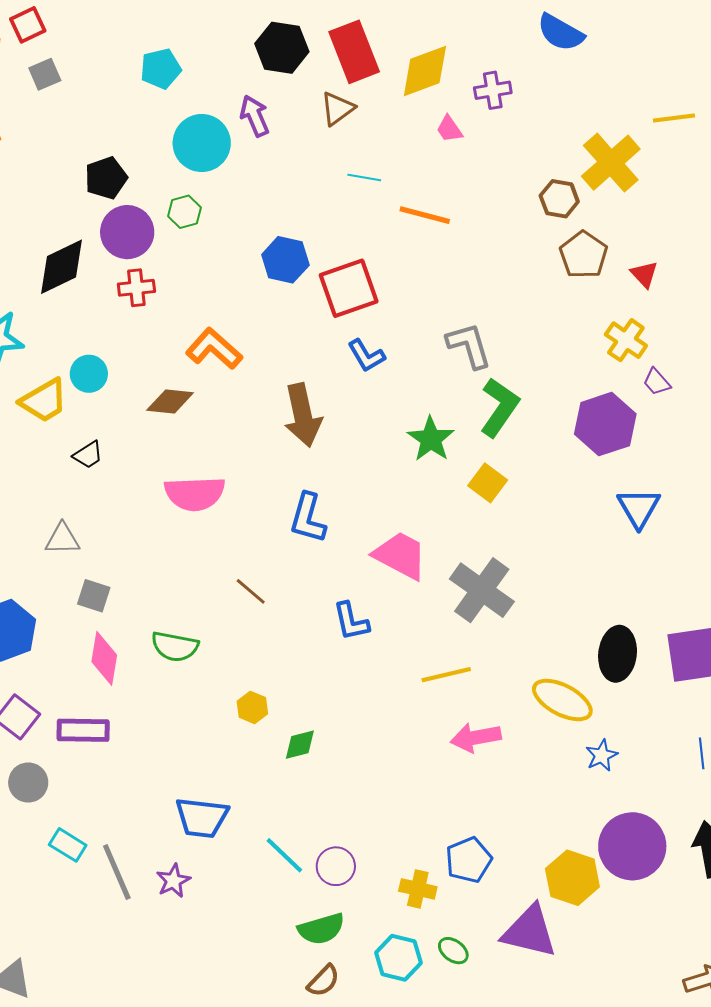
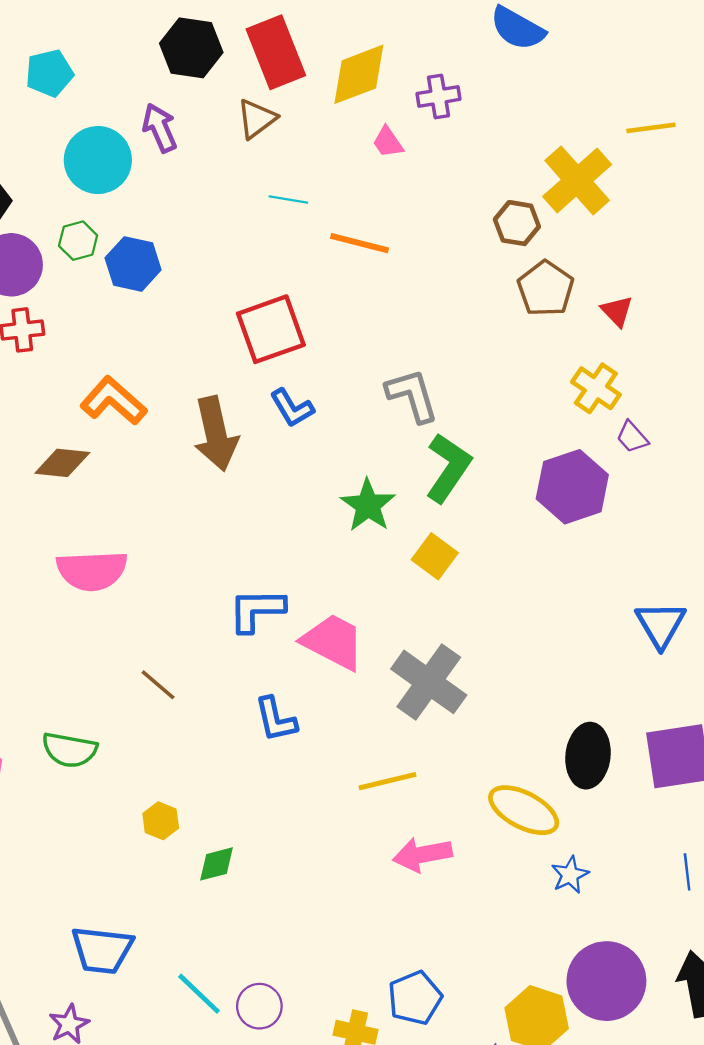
blue hexagon: (285, 260) -> (133, 264), moved
brown arrow: (303, 415) -> (216, 434), moved
blue triangle: (639, 508) -> (661, 625), moved
blue L-shape: (308, 518) -> (257, 610), moved, turned 74

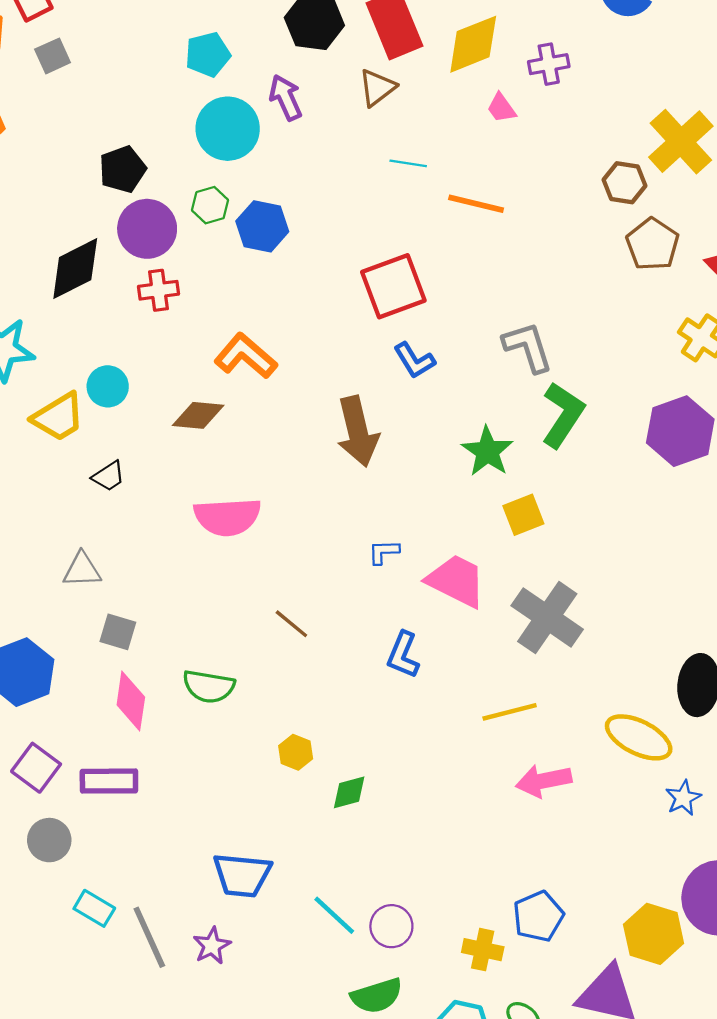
cyan pentagon: (49, 73) -> (208, 54), moved
brown arrow: (216, 434) -> (358, 431), moved
yellow square: (435, 556) -> (523, 515), moved, turned 33
blue L-shape: (257, 610) -> (384, 552), size x0.6
blue L-shape: (276, 719) -> (403, 655), turned 36

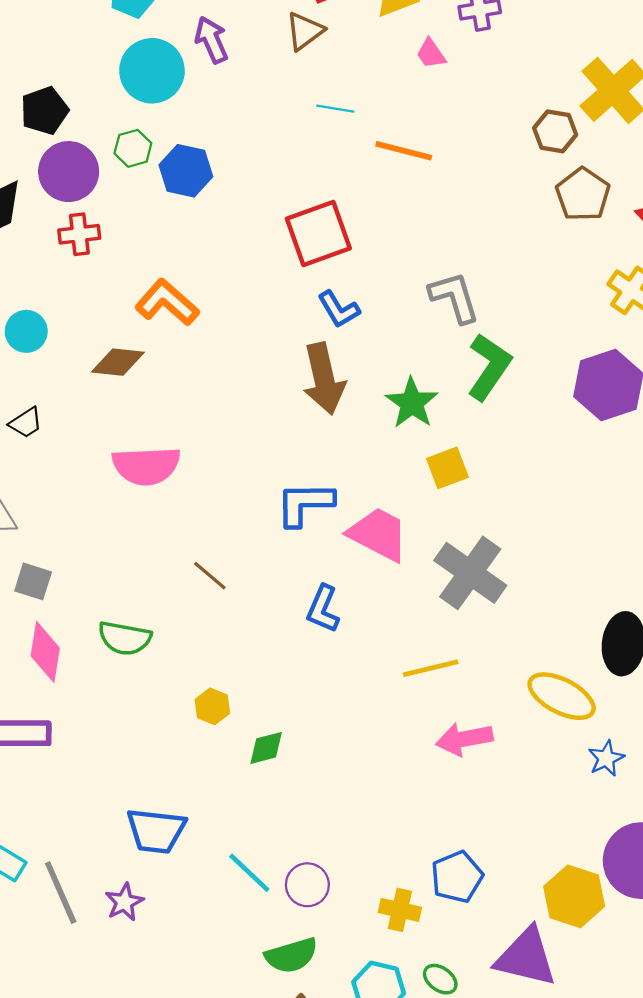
brown arrow: (358, 431) -> (324, 379), moved
blue L-shape: (384, 552) -> (305, 504), size x1.8

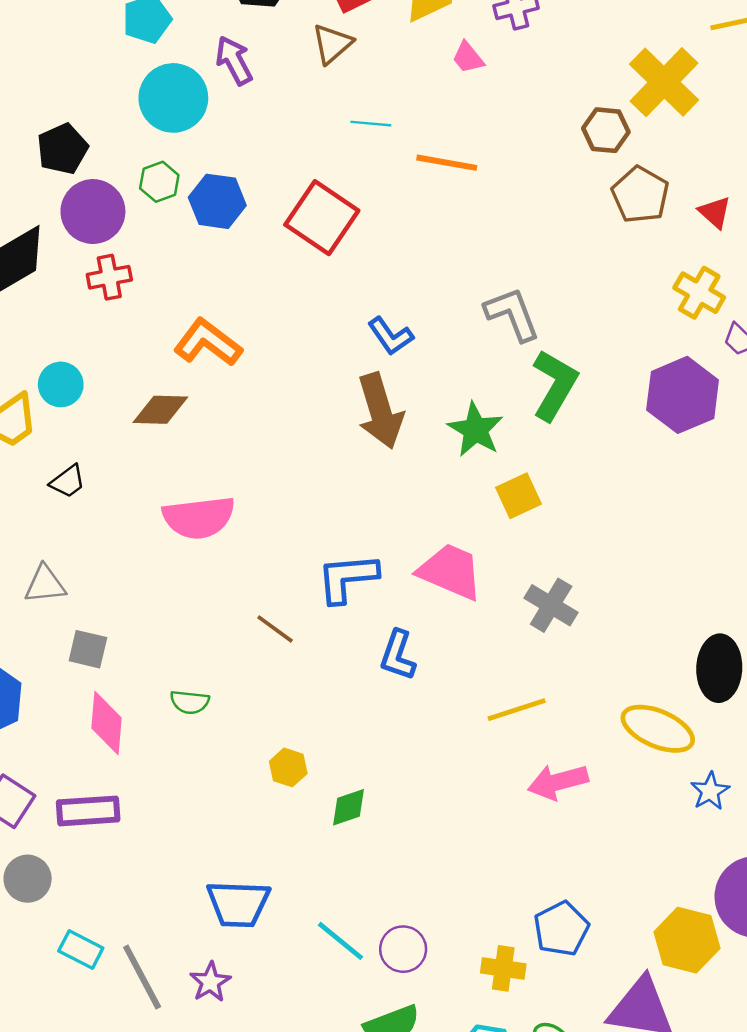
red square: (318, 234) -> (322, 218), moved, turned -32
blue L-shape: (305, 504) -> (347, 578), moved
gray cross: (470, 573) -> (551, 605), size x0.7
green semicircle: (125, 638) -> (190, 702), size x0.7

